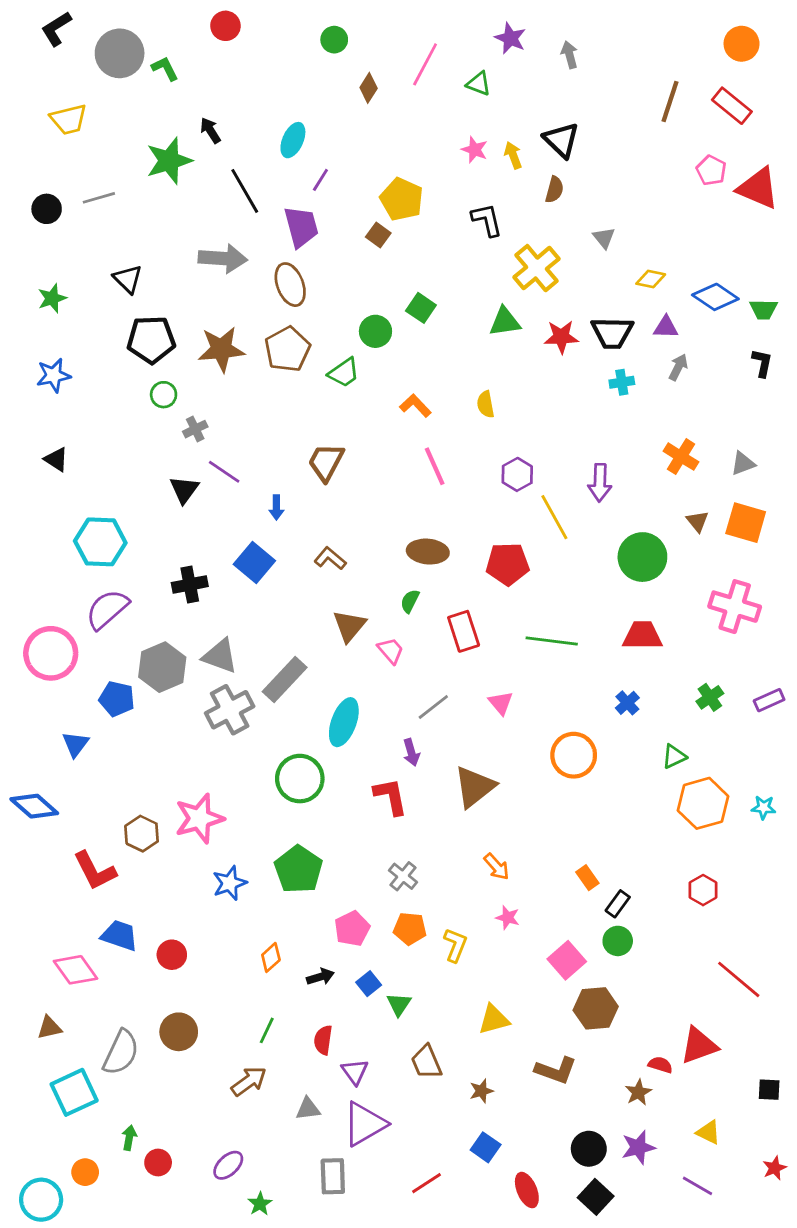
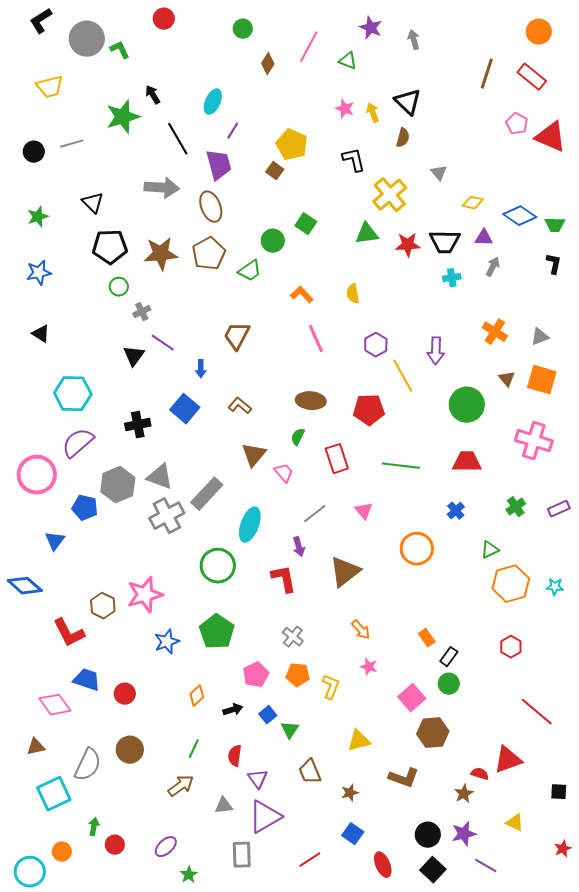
purple line: (697, 1186) -> (486, 866), moved

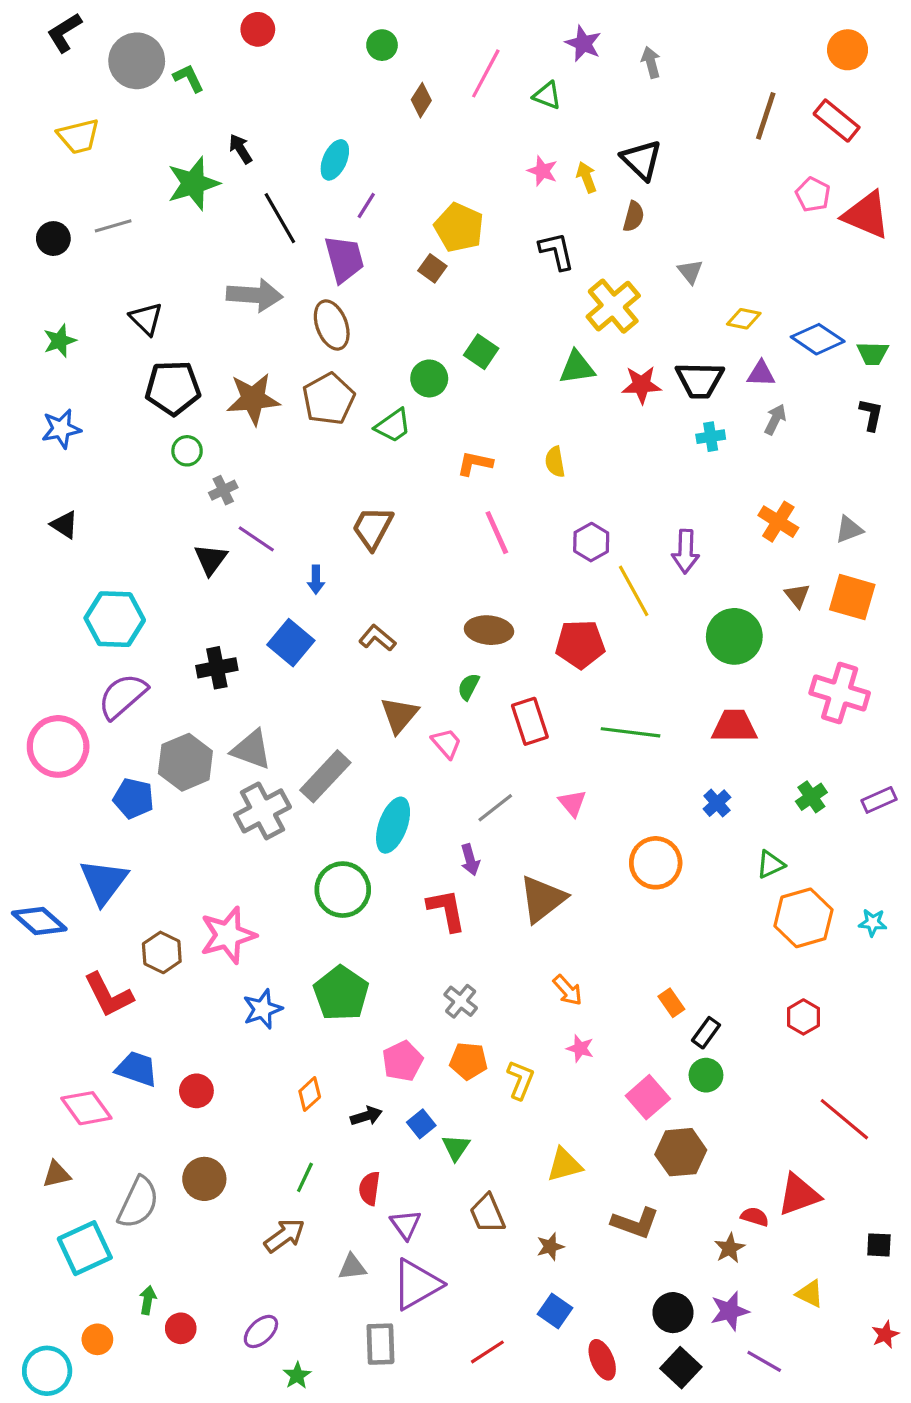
orange L-shape: (302, 295) -> (475, 463), turned -35
blue triangle: (55, 541) -> (104, 882), moved, size x1.6

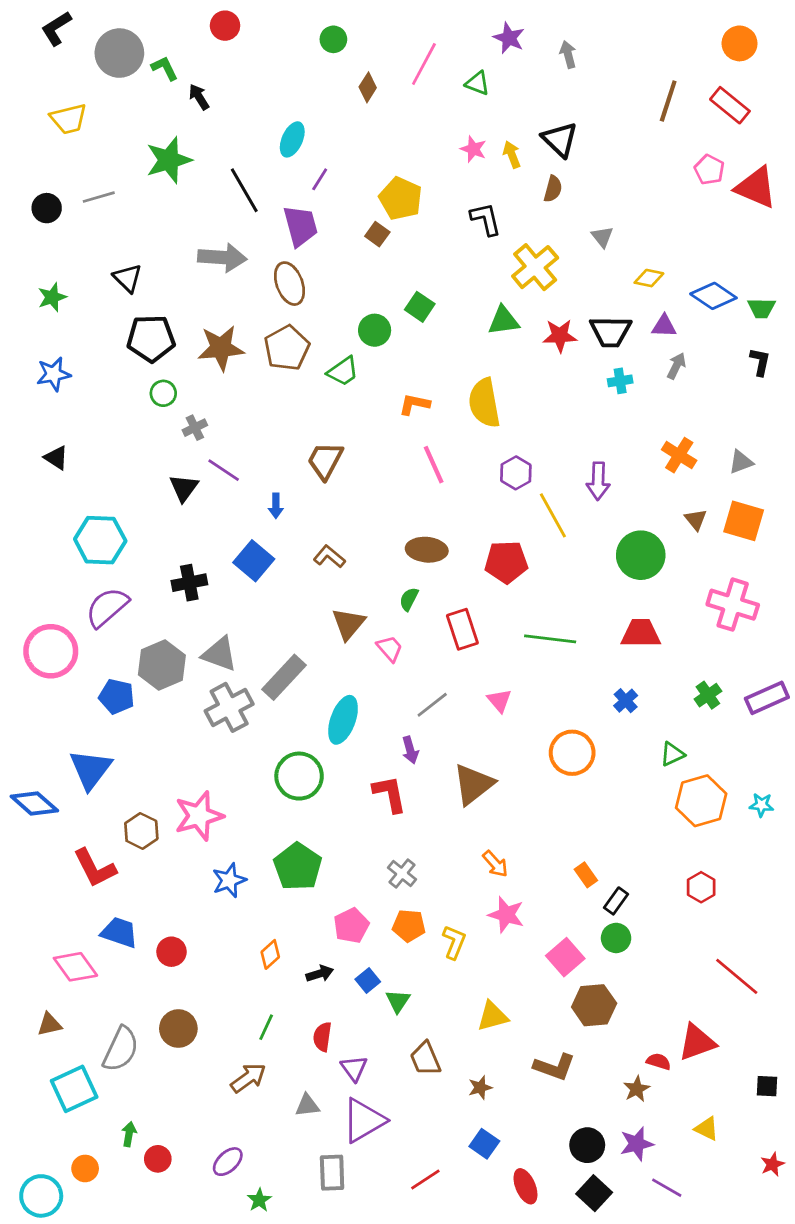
black arrow: (240, 149) -> (199, 97), moved
yellow semicircle: (555, 462) -> (484, 403), size x1.8
purple rectangle: (879, 800) -> (767, 698), size x1.4
pink star: (580, 1048) -> (506, 915), size x1.5

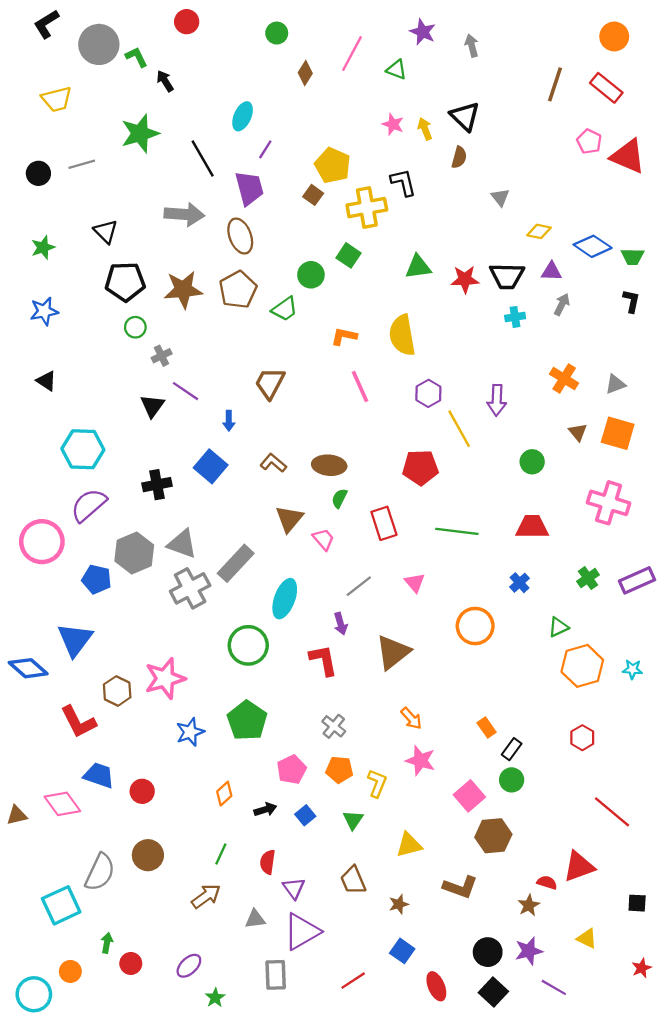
yellow cross: (535, 267) -> (367, 208), moved, turned 30
brown ellipse: (427, 550) -> (329, 465), moved
green circle: (641, 555) -> (532, 462), size x0.6
green triangle: (398, 1001) -> (353, 820), moved
brown triangle: (49, 1024) -> (17, 815), moved

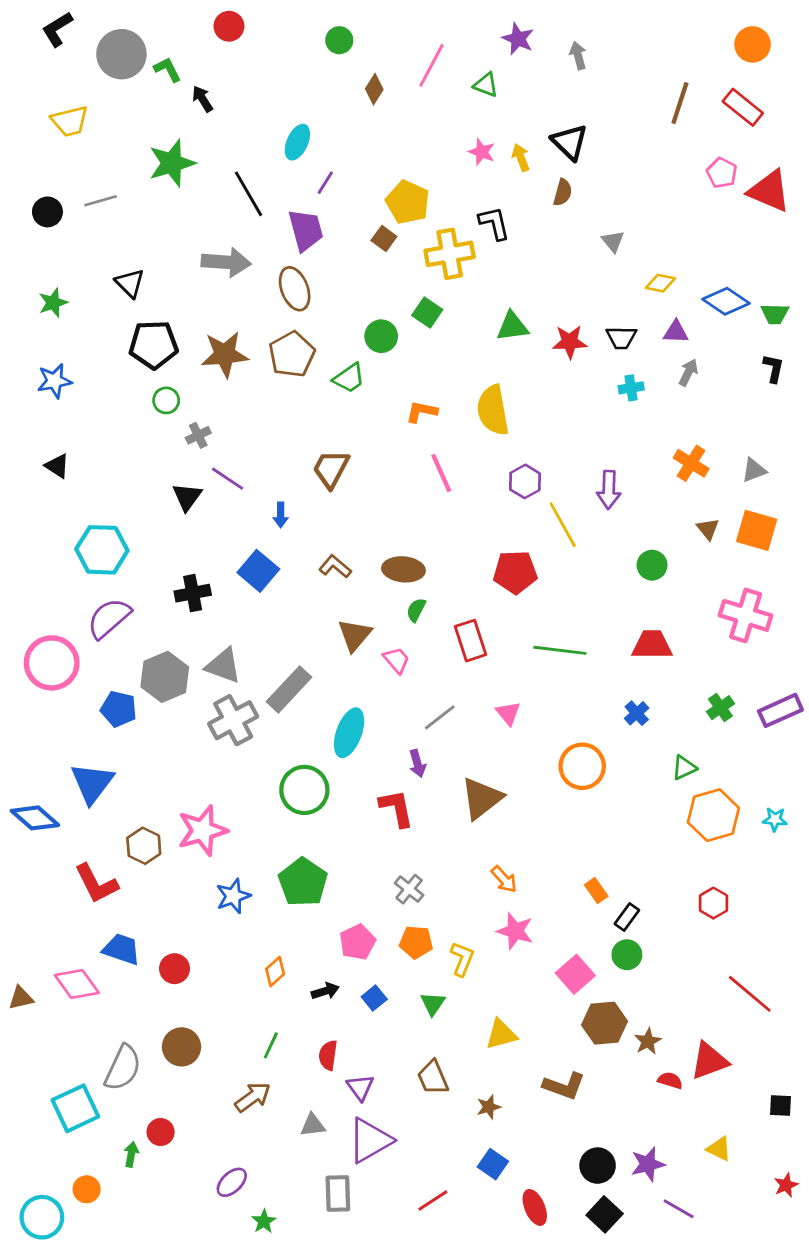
black trapezoid: (507, 276) -> (621, 338), size x0.7
brown star: (529, 905) -> (648, 1041), moved
red circle: (131, 963) -> (161, 1132), moved

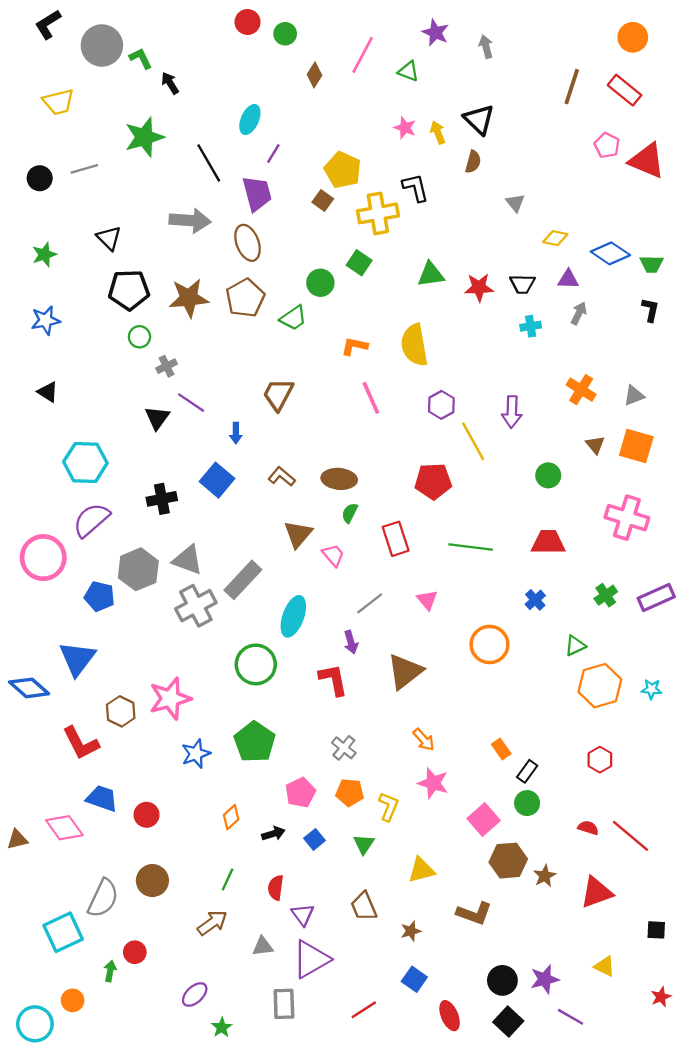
red circle: (229, 26) -> (248, 22), moved
red semicircle: (670, 1080) -> (588, 828), moved

